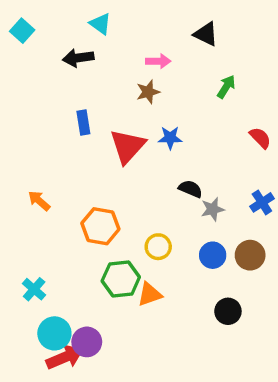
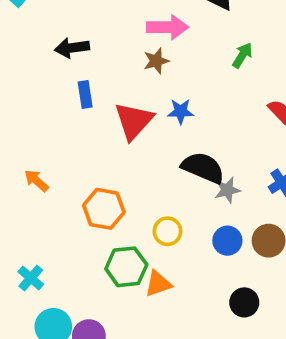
black arrow: (78, 58) -> (72, 48), moved
pink arrow: (158, 61) -> (167, 27), size x1.5
black semicircle: (191, 189) -> (203, 168), size x1.6

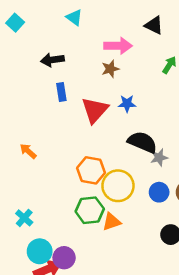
orange hexagon: (104, 209) -> (91, 170), moved
yellow circle: (167, 231) -> (118, 186), size x1.6

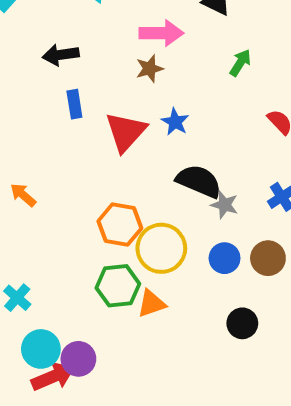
blue star: (127, 104) -> (175, 122), turned 30
gray star: (159, 158) -> (225, 205), turned 30

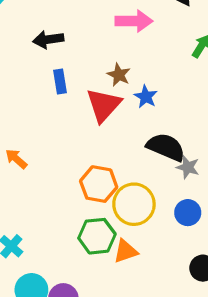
brown star: (149, 69) -> (119, 75), moved, turned -30

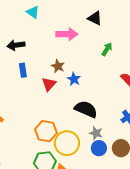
red triangle: (104, 105) -> (49, 84), size x0.7
gray star: (188, 167) -> (96, 133), moved

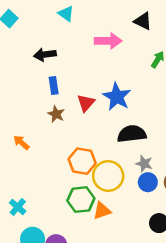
brown star: (58, 66) -> (56, 114), moved
blue star: (74, 79) -> (117, 97), size x1.6
black semicircle: (86, 109) -> (132, 134), turned -30

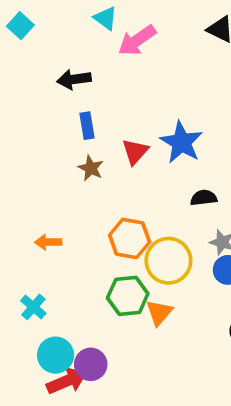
pink arrow: (108, 41) -> (137, 40), moved, turned 145
black semicircle: (132, 134) -> (204, 198), size x0.6
orange arrow: (21, 143) -> (48, 242), moved, turned -42
orange triangle: (102, 211) -> (159, 313), turned -30

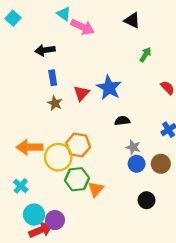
pink arrow: (137, 40) -> (83, 27), turned -120
orange arrow: (48, 242) -> (30, 147), size x1.6
yellow circle: (168, 261) -> (58, 157), moved

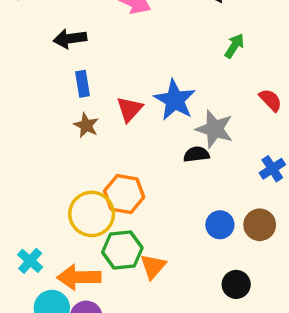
orange arrow: (30, 147) -> (79, 277), moved
gray star: (133, 147) -> (214, 129), moved, size x1.5

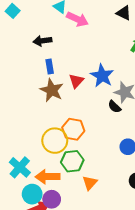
brown star: (86, 125) -> (52, 90), size x1.6
black semicircle: (196, 154) -> (114, 107), turned -128
cyan cross: (30, 261) -> (20, 167), size x1.5
orange triangle: (153, 266) -> (90, 183), moved

